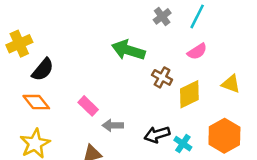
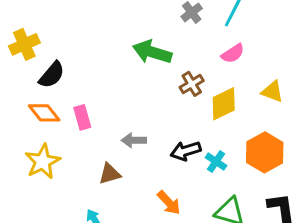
brown cross: (162, 77) -> (192, 84), turned 30
pink rectangle: (88, 106) -> (82, 117), moved, turned 30

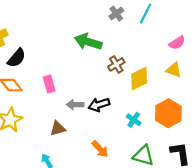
pink semicircle: (233, 54) -> (177, 43), moved
pink rectangle: (82, 117) -> (49, 84), moved
black arrow: (186, 151) -> (99, 105), moved

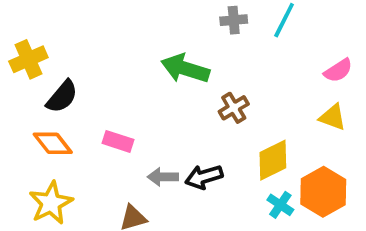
gray cross: (116, 14) -> (234, 20), turned 32
yellow diamond: (139, 79) -> (273, 160), moved
pink rectangle: (49, 84) -> (118, 141), turned -56
cyan cross: (134, 120) -> (280, 205), moved

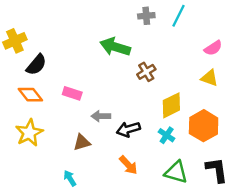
black arrow: (204, 177) -> (128, 129), moved
cyan cross: (280, 205) -> (167, 135), moved

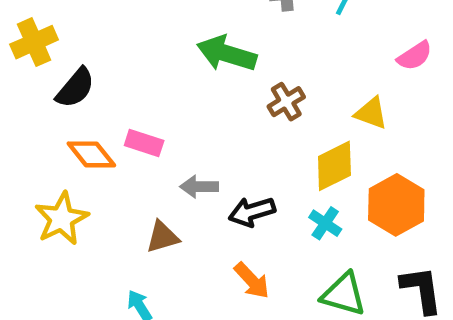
yellow triangle: (210, 78) -> (371, 113), moved
orange diamond: (30, 95) -> (91, 154), moved

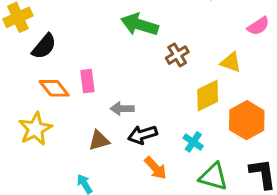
pink rectangle: (144, 143) -> (87, 81), turned 65
black arrow: (252, 212) -> (142, 135), moved
cyan cross: (325, 223) -> (193, 142), moved

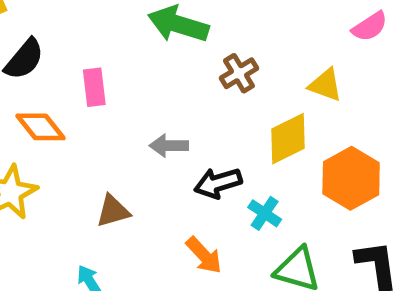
pink rectangle: (87, 81) -> (94, 87), moved
gray arrow: (122, 109) -> (169, 146), moved
black arrow: (142, 135) -> (218, 183), moved

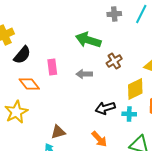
gray arrow: (169, 146) -> (84, 74), moved
brown triangle: (113, 211) -> (58, 132), moved
cyan cross: (265, 213) -> (129, 114), moved, turned -32

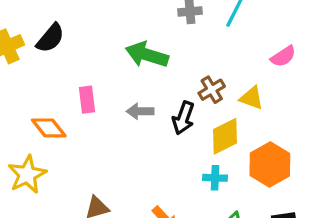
black semicircle: (22, 55) -> (50, 38), moved
brown cross: (114, 61) -> (212, 90), moved
black arrow: (105, 108) -> (183, 118), moved, turned -54

